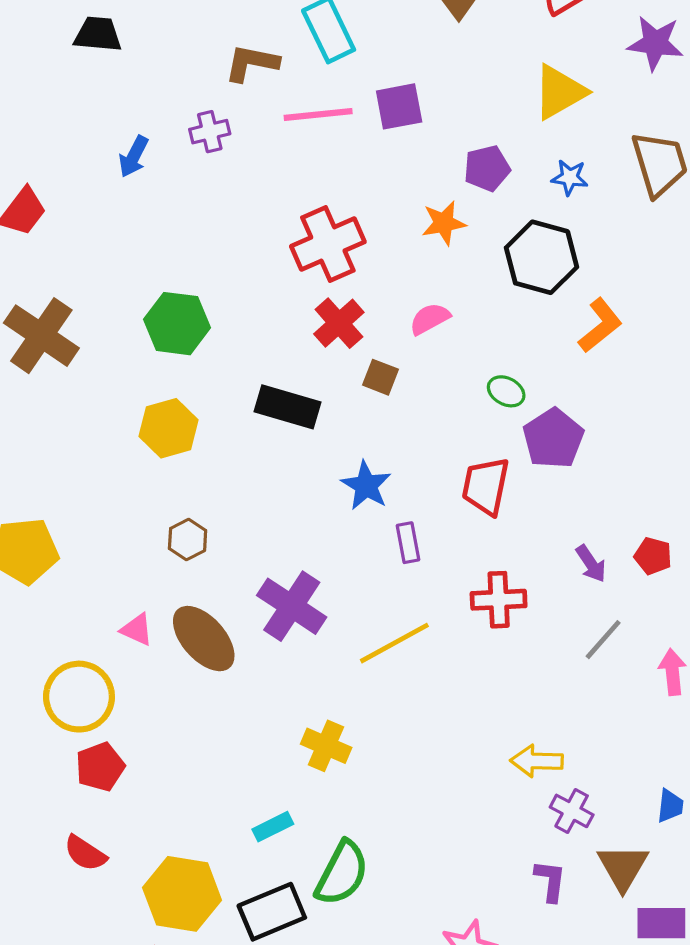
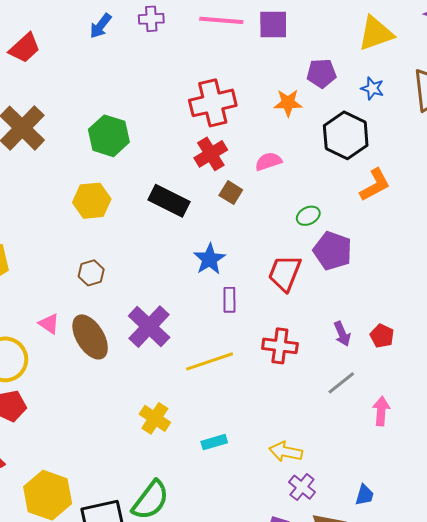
green ellipse: (506, 391) -> (308, 216), turned -65
purple pentagon: (553, 439) -> (333, 251), turned -30
cyan rectangle: (273, 827) -> (214, 442), moved

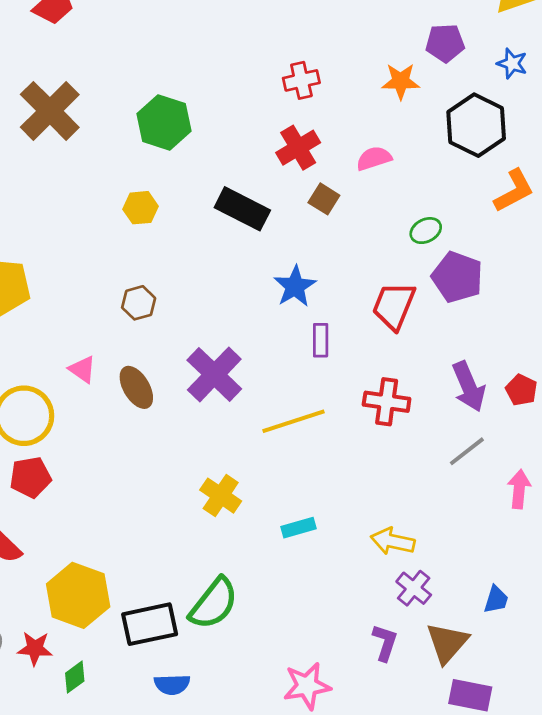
red cross: (213, 103) -> (301, 80), size x0.6
yellow hexagon: (92, 201) -> (140, 208), size x0.7
purple arrow: (342, 334) -> (469, 387), size x1.5
brown ellipse: (90, 337) -> (136, 387), size x0.7

